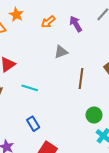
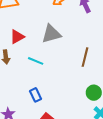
gray triangle: (61, 52) -> (51, 34), moved, size x1.5

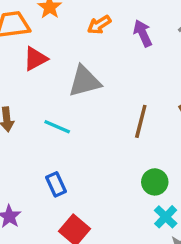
red triangle: (17, 37) -> (35, 59), moved

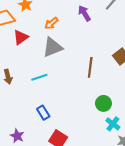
orange arrow: (99, 25) -> (51, 23), moved
cyan line: (57, 127) -> (39, 77), turned -35

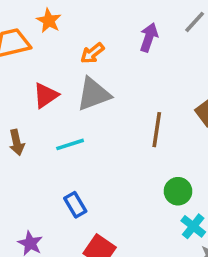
purple arrow: (84, 13) -> (149, 37), turned 49
red triangle: (21, 37) -> (46, 95), moved

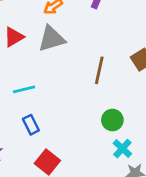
cyan line: (70, 144) -> (24, 89), moved

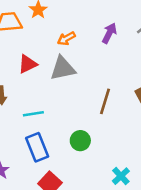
green circle: (112, 120) -> (80, 141), moved
blue rectangle: (31, 125) -> (37, 147), size x1.5

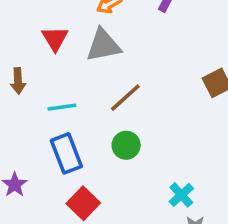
red triangle: (28, 64) -> (55, 39), turned -36
brown line: (105, 101) -> (125, 98), moved, turned 30

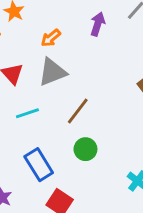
cyan line: (62, 107) -> (27, 113), moved

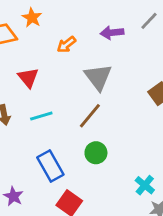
purple arrow: (98, 24) -> (112, 33), turned -115
gray triangle: (52, 72) -> (98, 77), moved, turned -48

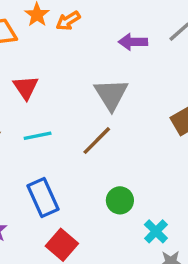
orange arrow: (66, 44) -> (68, 21), moved
green circle: (96, 153) -> (120, 200), moved

